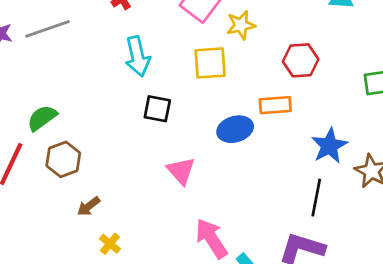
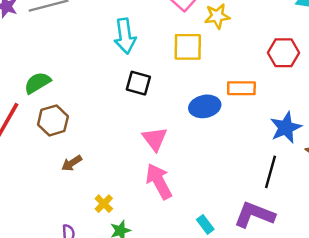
red hexagon: (301, 60) -> (283, 53), moved
pink arrow: (211, 238) -> (159, 181), moved
yellow cross: (110, 244) -> (104, 204), moved

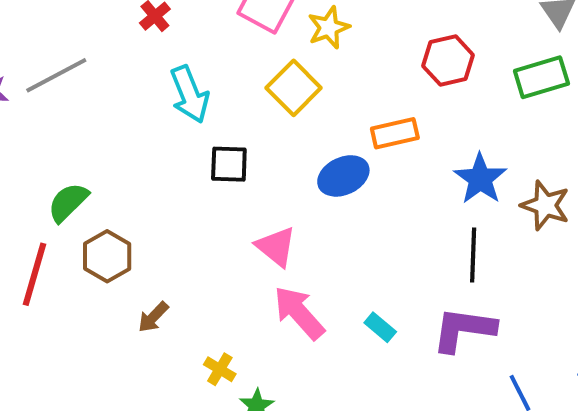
yellow square: (188, 47) -> (294, 88), turned -32
cyan rectangle: (205, 224) -> (380, 327), moved

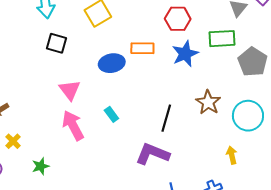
blue star: (480, 179) -> (185, 54), moved
cyan rectangle: (380, 327) -> (111, 114), moved
yellow cross: (220, 369) -> (13, 141), moved

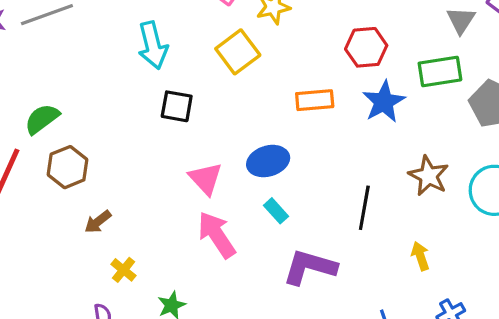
blue ellipse: (112, 63) -> (268, 161), moved
purple L-shape: (152, 154) -> (310, 267), moved
yellow arrow: (232, 155) -> (420, 256), moved

